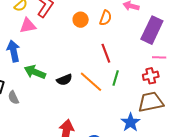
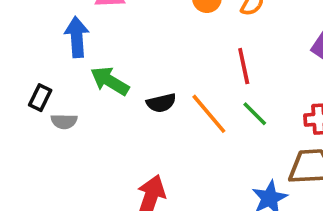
green line: (116, 78) -> (255, 114), turned -70
gray semicircle: (13, 98) -> (64, 121), turned -72

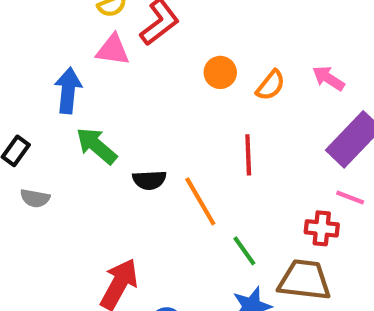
green line: (255, 114) -> (244, 251), moved
gray semicircle: (64, 121) -> (35, 198), moved

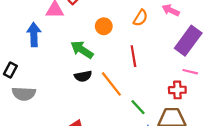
orange circle: (220, 72) -> (104, 26), moved
green arrow: (96, 146) -> (82, 50), moved
gray semicircle: (35, 198) -> (24, 94), size x1.5

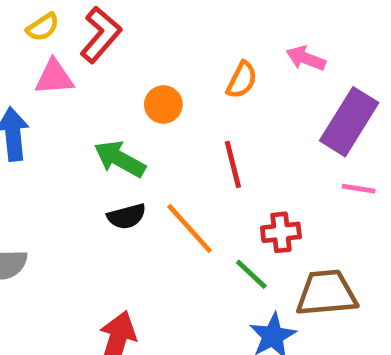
red cross: (177, 90) -> (281, 232), moved

